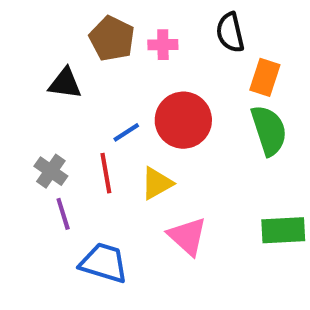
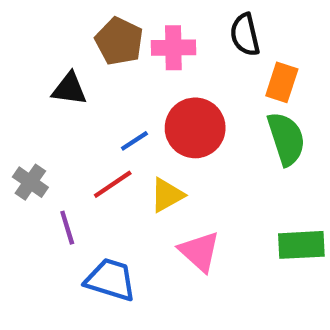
pink cross: (163, 45) -> (173, 48), size x1.4
gray cross: (51, 171) -> (30, 182), moved
red line: (106, 173) -> (113, 184), turned 66

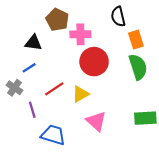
pink cross: (173, 48) -> (80, 34), moved
orange rectangle: (282, 82) -> (136, 40), turned -36
blue line: (134, 141) -> (29, 68), moved

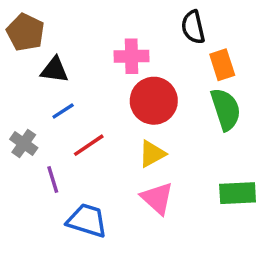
brown pentagon: (57, 20) -> (25, 32), moved
blue line: (29, 68) -> (63, 111), moved
yellow triangle: (80, 94) -> (152, 154), moved

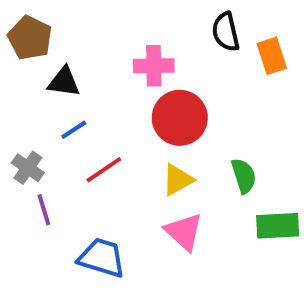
orange rectangle: (222, 65) -> (272, 56), moved
green semicircle: (226, 109) -> (244, 176), moved, size x0.7
purple line: (53, 179) -> (44, 210), moved

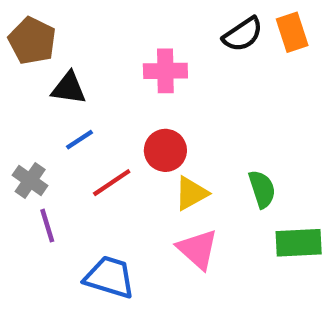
black semicircle: (226, 32) -> (243, 34), turned -111
orange rectangle: (272, 56) -> (292, 32), moved
red circle: (180, 118) -> (165, 150), moved, size x0.7

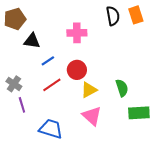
black semicircle: (243, 34) -> (113, 16), turned -66
brown pentagon: (32, 41) -> (15, 19), turned 30
blue line: (79, 140) -> (48, 61), moved

